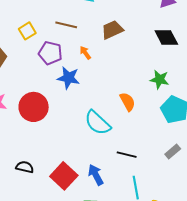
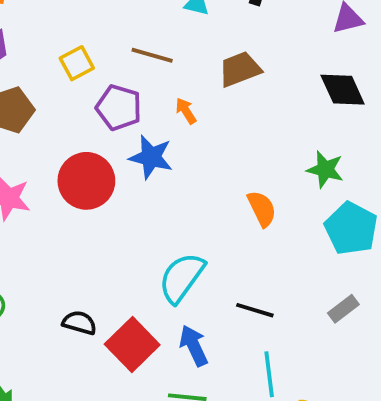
red circle: (34, 107) -> (86, 181), moved
cyan semicircle: (98, 123) -> (182, 278), moved, turned 80
black semicircle: (25, 167) -> (79, 323), moved

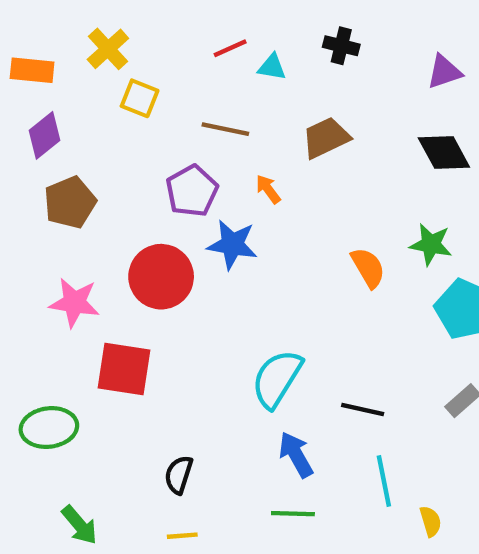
yellow square: (77, 63) -> (140, 98), moved, turned -36
purple pentagon: (119, 108) -> (192, 191), turned 30
orange semicircle: (262, 209) -> (368, 268), moved
black semicircle: (79, 323) -> (179, 475), moved, turned -84
red square: (132, 345) -> (124, 369), moved, turned -33

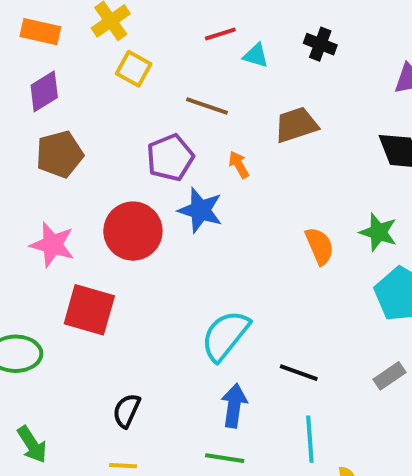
blue arrow: (296, 455) -> (234, 406), turned 30

